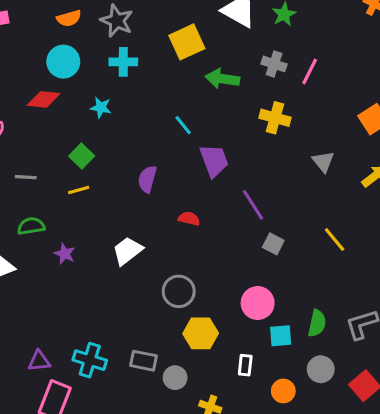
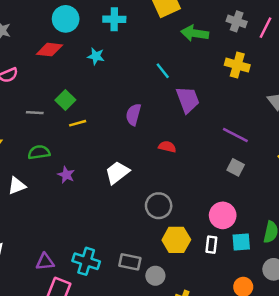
green square: (82, 156) -> (65, 100), moved
purple line: (253, 205) -> (235, 135), moved, turned -30
white rectangle: (245, 365) -> (211, 245), moved

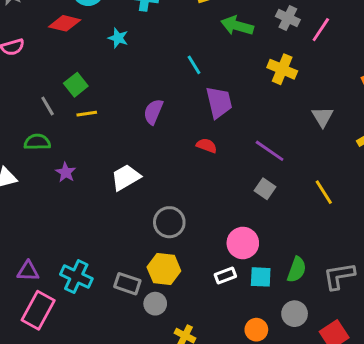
gray line: (35, 113) -> (48, 106), moved, turned 49
red semicircle: (167, 147) -> (207, 146), moved
yellow hexagon: (176, 240) -> (164, 269), moved
white rectangle: (211, 245) -> (225, 276), turned 56

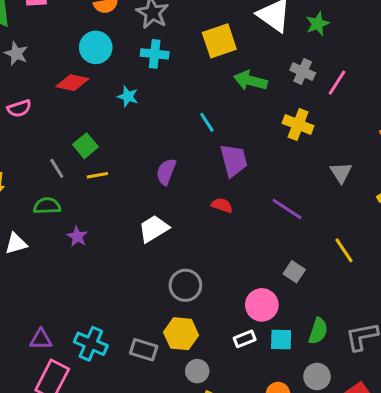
white trapezoid: (126, 177) -> (154, 229), moved
gray square: (265, 189) -> (294, 272), moved
gray circle: (155, 304) -> (197, 371), moved

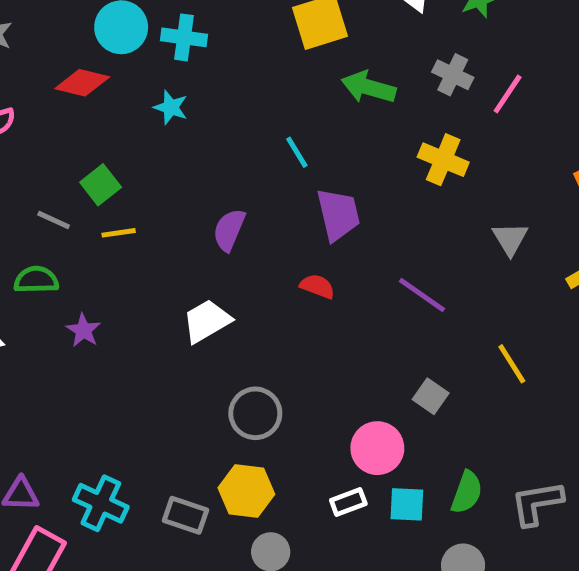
cyan cross: (155, 54) -> (184, 37), moved
gray line: (57, 168) -> (54, 220), turned -35

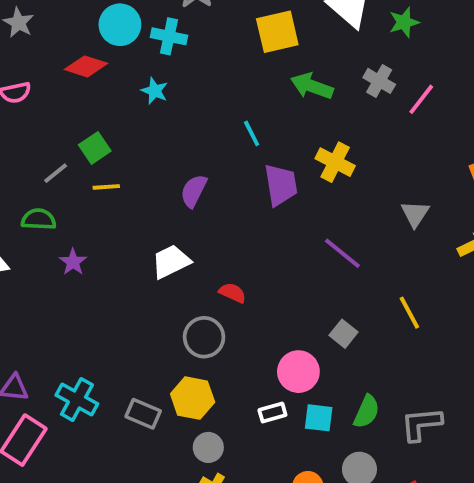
yellow cross: (443, 160) -> (335, 162), moved
gray line: (54, 220) -> (56, 173), turned -68
red semicircle: (317, 286) -> (233, 293), moved

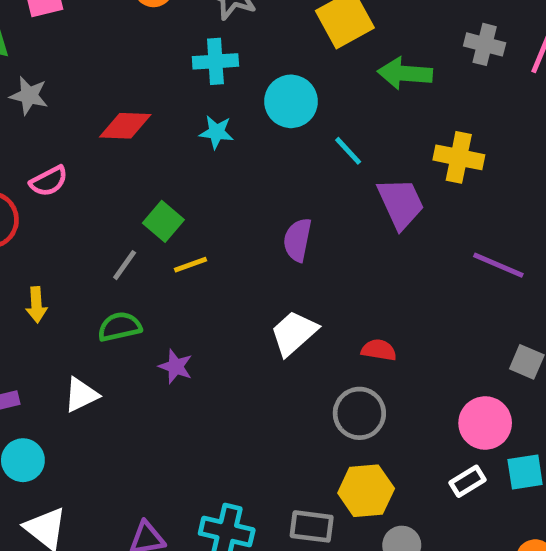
cyan circle: (120, 25) -> (291, 101), moved

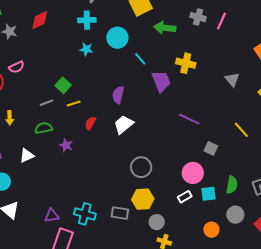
red diamond: (125, 126) -> (40, 20), moved, turned -30
gray line: (125, 265) -> (47, 103), turned 32
purple line: (498, 265) -> (189, 119), moved
white trapezoid: (294, 333) -> (124, 124), moved
red semicircle: (379, 350) -> (90, 123), moved, turned -72

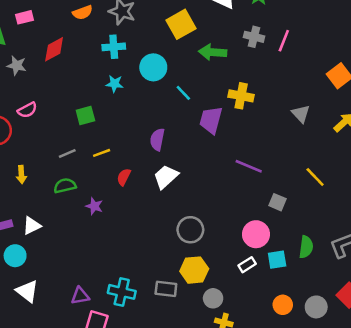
purple trapezoid: (161, 81) -> (211, 120), turned -140
green square: (63, 85) -> (85, 115), moved, turned 35
white triangle: (27, 156) -> (32, 226), moved
gray circle: (235, 215) -> (316, 307), moved

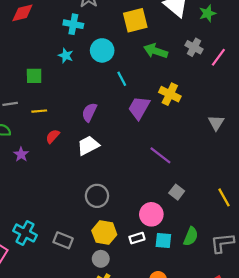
yellow line: (315, 177) -> (224, 197), moved
yellow hexagon: (194, 270) -> (104, 233), moved

